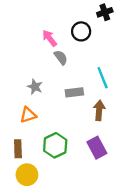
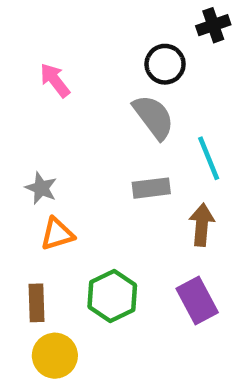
pink arrow: (50, 38) -> (55, 80), moved
gray semicircle: (61, 57) -> (154, 117), moved, size x1.5
gray star: (35, 87) -> (41, 188), moved

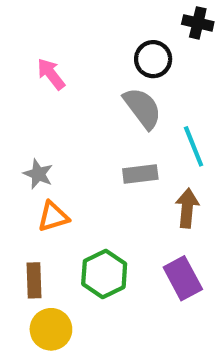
black cross: (213, 25) -> (198, 23), turned 32

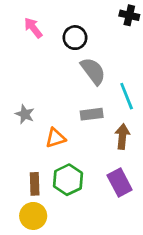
black circle: (153, 59) -> (75, 38), moved
pink arrow: (51, 74) -> (33, 28), moved
orange triangle: (53, 217) -> (55, 138), moved
brown rectangle: (34, 280) -> (35, 184), moved

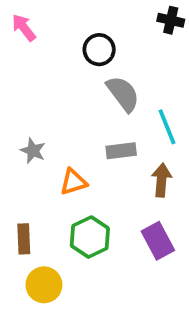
pink arrow: (33, 28) -> (24, 28), moved
brown rectangle: (35, 184) -> (24, 239), moved

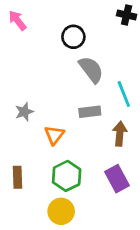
gray star: (33, 151) -> (24, 112), turned 30
orange triangle: (73, 182) -> (54, 135), turned -35
yellow circle: (44, 285) -> (61, 211), moved

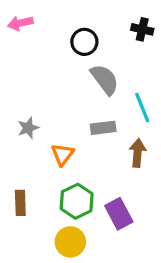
black cross: (127, 15) -> (142, 29), moved
pink arrow: (17, 20) -> (20, 23), turned -65
purple rectangle: (117, 179) -> (119, 214), moved

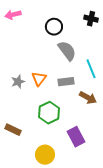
brown arrow: (138, 153) -> (88, 98), turned 114
orange triangle: (63, 154) -> (39, 79), moved
green hexagon: (77, 201) -> (49, 113), moved
brown rectangle: (20, 203) -> (13, 130), turned -63

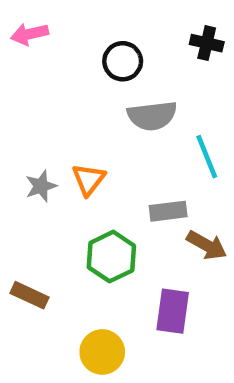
gray semicircle: (67, 51) -> (152, 116), turned 120
gray rectangle: (66, 82) -> (168, 211), moved
brown arrow: (88, 98) -> (207, 245), moved
purple rectangle: (76, 137) -> (173, 311), turned 36

